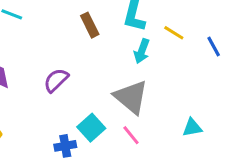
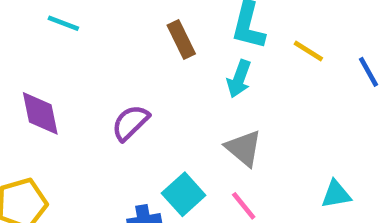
cyan arrow: (142, 51) -> (239, 79), moved
gray triangle: (131, 97) -> (244, 148), size x0.7

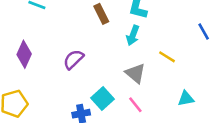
yellow line: (308, 51) -> (167, 57), moved
purple diamond: (40, 113) -> (24, 54), turned 36

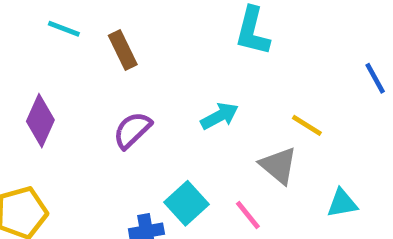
brown rectangle: (101, 14) -> (123, 50), moved
cyan arrow: (133, 35) -> (220, 116), moved, turned -138
gray triangle: (135, 73) -> (278, 166), moved

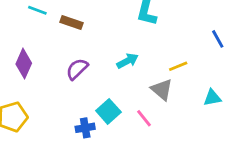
brown rectangle: (123, 50) -> (72, 23), turned -45
yellow line: (307, 125) -> (178, 66), turned -54
cyan triangle: (342, 203) -> (212, 98), moved

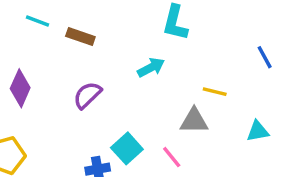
cyan arrow: (128, 61) -> (151, 68), moved
yellow line: (178, 66) -> (215, 92), turned 36
gray triangle: (162, 90) -> (194, 121), turned -40

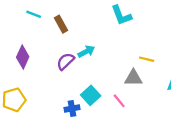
cyan L-shape: (175, 23) -> (121, 15), turned -35
brown rectangle: (80, 37) -> (61, 24), turned 42
cyan arrow: (151, 68) -> (86, 52), moved

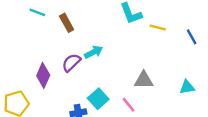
purple diamond: (23, 57) -> (43, 75), moved
yellow line: (147, 59) -> (158, 28), moved

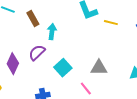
cyan arrow: (93, 52) -> (52, 32), moved, turned -56
cyan square: (98, 99) -> (63, 68), moved

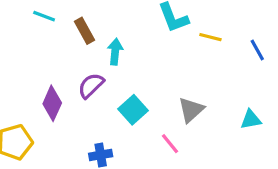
gray triangle: (99, 68) -> (191, 110), turned -42

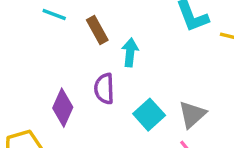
purple semicircle: (91, 86) -> (104, 89), turned -48
gray triangle: (191, 110) -> (192, 115), moved

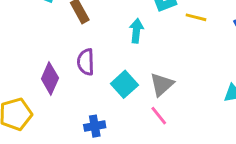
cyan arrow: (130, 52) -> (136, 31), moved

